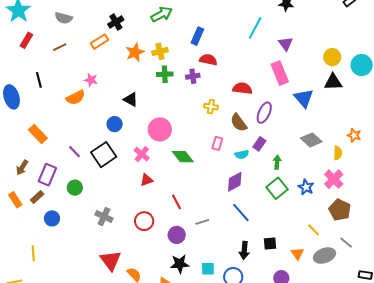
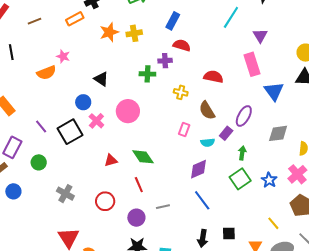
green cross: (165, 74) -> (147, 74), moved
purple ellipse: (264, 113) -> (244, 116), moved
gray diamond: (311, 140) -> (278, 133), turned -55
pink cross: (142, 154) -> (96, 121), moved
green diamond: (183, 157) -> (143, 157), moved

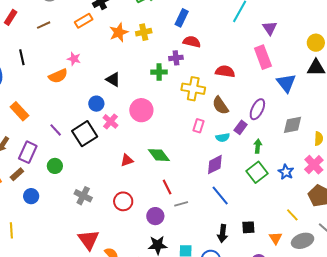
yellow cross: (181, 92) -> (193, 89), size x1.6
red line: (139, 185) -> (167, 187), moved

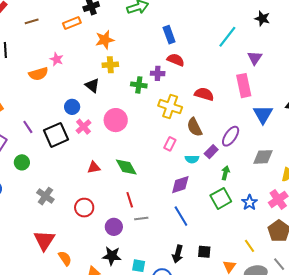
blue rectangle: (182, 18) -> (169, 35), turned -54
yellow cross: (144, 32) -> (110, 65), moved

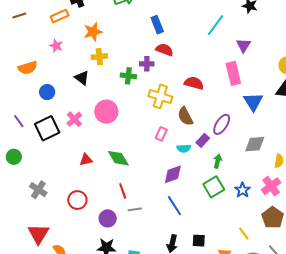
pink star: (57, 59) -> (56, 46), moved
blue circle: (72, 107) -> (47, 92), moved

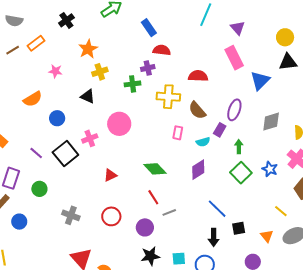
orange rectangle: (60, 16) -> (36, 43), moved
blue triangle: (253, 102) -> (260, 81), turned 30
pink cross: (74, 119) -> (90, 138), turned 35
green diamond: (118, 158) -> (155, 169), moved
blue line: (174, 206) -> (217, 209), moved

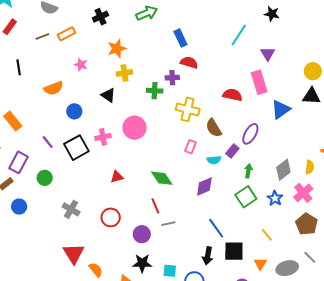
red semicircle: (198, 76) -> (232, 95), moved
gray diamond: (271, 122) -> (283, 170), moved, turned -30
yellow line: (281, 211) -> (267, 235), moved
black square: (239, 228) -> (234, 251), size x1.5

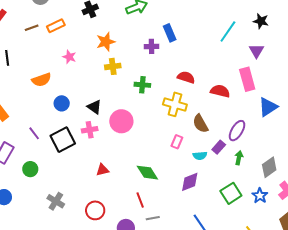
black star: (272, 14) -> (261, 21), moved
red semicircle: (189, 62) -> (186, 77), moved
purple cross: (172, 78) -> (151, 46), moved
black triangle: (108, 95) -> (94, 107), moved
green arrow: (248, 171) -> (239, 158), moved

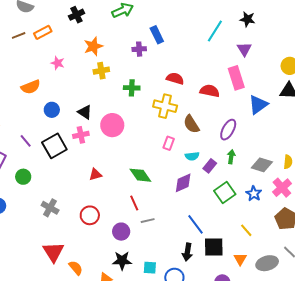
purple rectangle: (219, 147) -> (210, 166), moved
gray diamond: (269, 167) -> (262, 165), turned 55

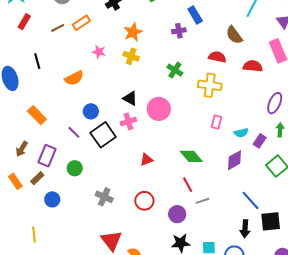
yellow cross: (101, 71) -> (131, 56), moved, turned 35
green cross: (132, 88) -> (175, 70), turned 35
blue circle: (52, 110) -> (91, 111), moved
brown semicircle: (191, 124) -> (234, 35), moved

